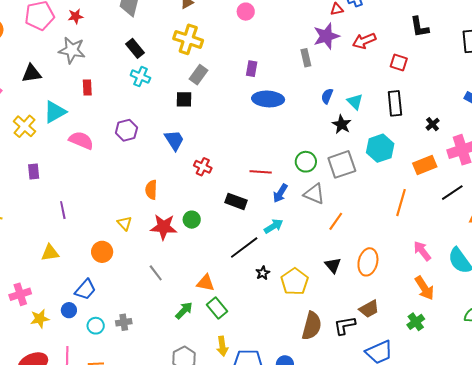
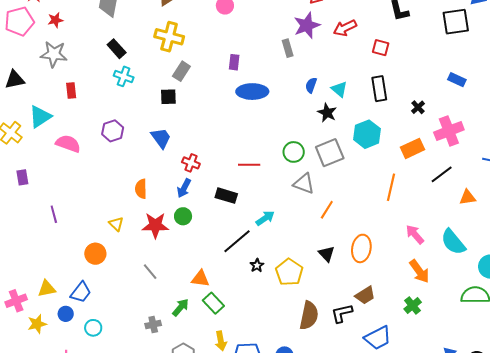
blue arrow: (280, 193) -> (184, 188), moved
yellow triangle: (50, 253) -> (47, 289), moved
gray cross: (124, 322) -> (153, 324), moved

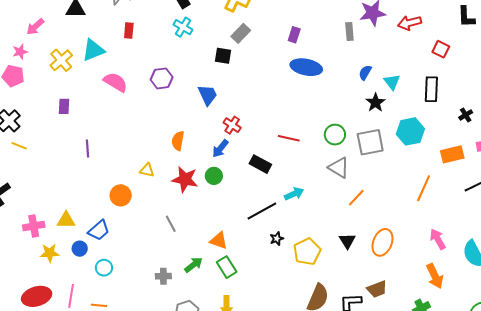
yellow triangle: (116, 224) -> (147, 170), turned -42

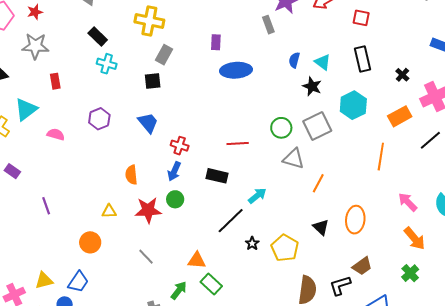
pink semicircle: (115, 82) -> (56, 134), size x0.7
purple rectangle: (64, 106) -> (12, 171), turned -42

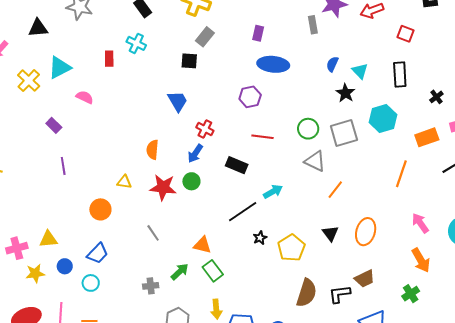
cyan cross: (107, 64) -> (136, 43), moved
red rectangle: (55, 81) -> (109, 59), moved
purple hexagon: (99, 119) -> (250, 97), moved
purple rectangle: (12, 171) -> (54, 125), moved
blue trapezoid: (78, 282) -> (98, 253), moved

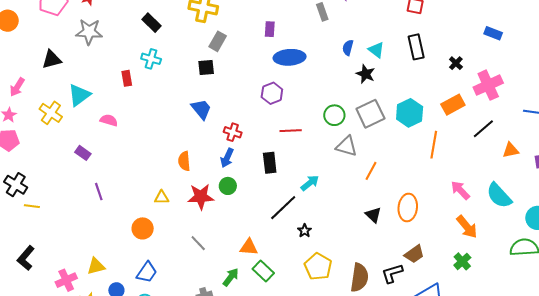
cyan hexagon: (383, 118) -> (410, 113), moved
black rectangle: (237, 165) -> (270, 163), turned 70
yellow pentagon: (291, 248) -> (318, 267), moved

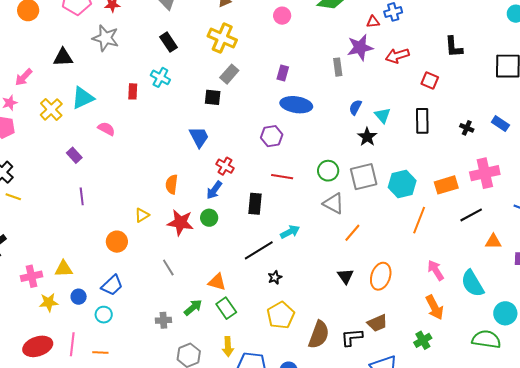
black cross: (456, 63) -> (467, 128), moved, turned -32
yellow triangle: (162, 197) -> (142, 215), turned -42

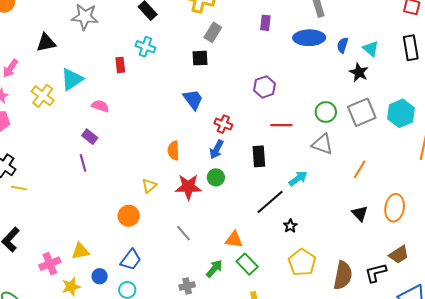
blue ellipse: (296, 105) -> (309, 38), moved
purple rectangle: (74, 155) -> (90, 137), moved
purple line: (82, 196) -> (83, 163), moved
gray triangle: (333, 203) -> (322, 144), moved

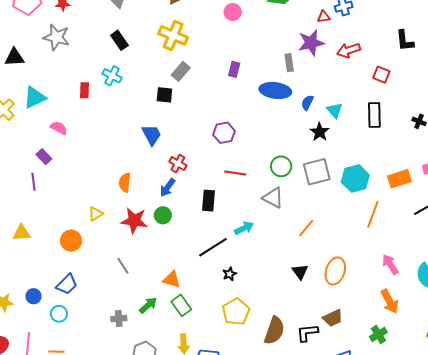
yellow triangle: (80, 251) -> (22, 233), moved

